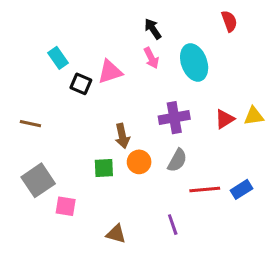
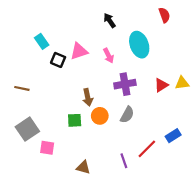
pink arrow: (151, 58) -> (109, 56), moved
red line: (205, 189) -> (147, 149), moved, turned -40

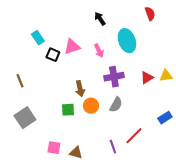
brown line: (22, 88) -> (20, 81), turned 56
blue rectangle: (173, 136) -> (165, 118), moved
pink square: (47, 148) -> (54, 148), moved

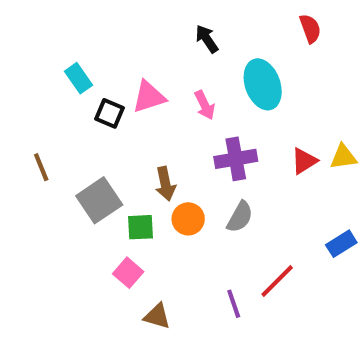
gray square: (25, 118) -> (99, 200), moved
pink square: (54, 148) -> (128, 273), moved, turned 32

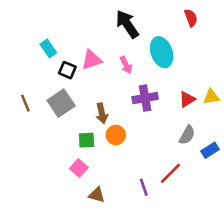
black arrow: (207, 39) -> (127, 24), size x1.6
gray square: (99, 200) -> (61, 103), moved
gray semicircle: (240, 217) -> (187, 135), moved

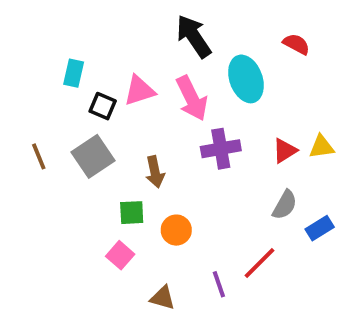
red semicircle: (191, 18) -> (296, 44), moved, turned -42
cyan rectangle: (48, 48) -> (74, 73), turned 48
pink arrow: (126, 65) -> (192, 98), size x1.6
orange circle: (116, 135) -> (176, 230), moved
brown triangle: (97, 195) -> (163, 298), moved

